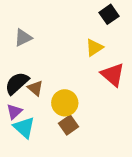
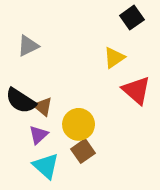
black semicircle: (17, 83) -> (21, 101), turned -105
purple triangle: (14, 111) -> (38, 135), moved
cyan triangle: (24, 127) -> (46, 166), moved

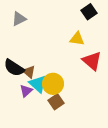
gray triangle: (28, 46) -> (19, 19), moved
yellow triangle: (114, 58) -> (77, 39), turned 42
cyan triangle: (46, 166) -> (38, 84), moved

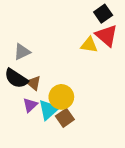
gray triangle: (19, 19) -> (22, 52), moved
red triangle: (92, 61) -> (106, 36), moved
cyan triangle: (38, 84) -> (49, 110), moved, turned 36

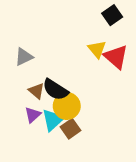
red triangle: (106, 36) -> (116, 57), moved
yellow triangle: (89, 45) -> (97, 49), turned 42
black semicircle: (16, 78) -> (55, 90), moved

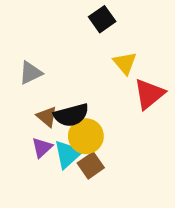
black square: (112, 15) -> (102, 19), moved
red triangle: (116, 57) -> (149, 94), moved, turned 40
black semicircle: (55, 90) -> (71, 115), turned -48

